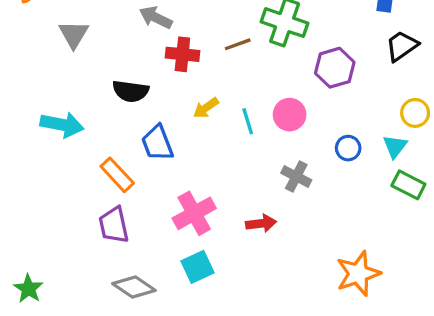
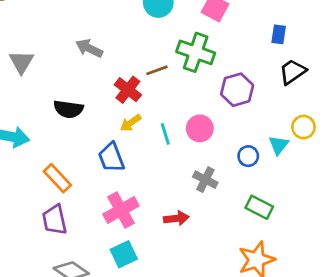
red cross: (182, 54) -> (128, 90), moved, turned 32
blue trapezoid: (157, 143) -> (111, 157), moved
cyan triangle: (395, 146) -> (279, 145), moved
green rectangle: (408, 185) -> (259, 207), moved

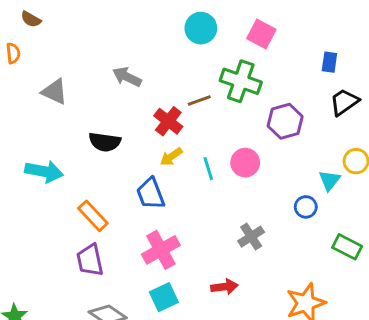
gray triangle: (21, 62) -> (54, 92), turned -36
blue circle: (248, 156) -> (306, 207), moved
gray cross: (205, 180) -> (251, 237), moved, turned 30
green rectangle: (259, 207) -> (347, 247), moved
red arrow: (176, 218) -> (224, 287), moved

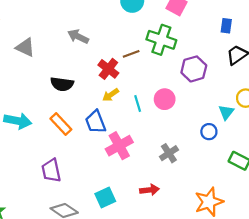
cyan arrow: (44, 171) -> (18, 121), moved
orange rectangle: (93, 216) -> (61, 124), moved
pink cross: (161, 250) -> (119, 146), moved

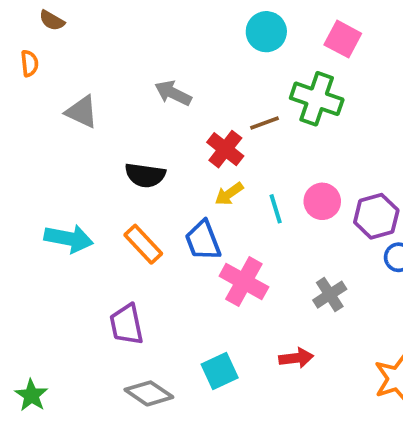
purple hexagon: (194, 69) -> (376, 216), moved
pink cross: (119, 146) -> (244, 282), turned -32

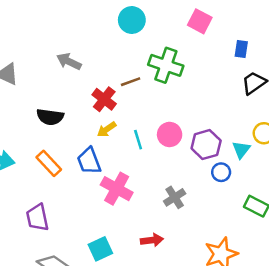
pink square: (343, 39) -> (200, 21), moved

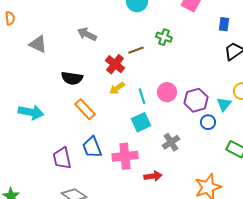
green cross: (166, 65) -> (164, 37), size x0.6
blue trapezoid: (89, 161) -> (92, 147), moved
orange rectangle: (49, 163) -> (85, 109), moved
pink cross: (117, 189) -> (125, 156), moved, turned -35
cyan square: (100, 249) -> (141, 122), moved

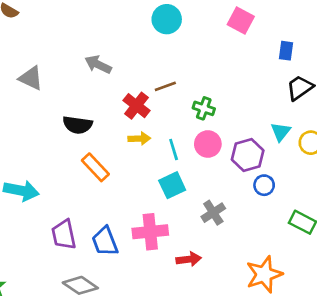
green cross: (164, 37) -> (204, 108), moved
yellow arrow: (117, 88) -> (139, 139), turned -147
cyan triangle: (224, 104) -> (281, 132), moved
cyan arrow: (31, 112) -> (21, 191), moved
blue trapezoid: (92, 147) -> (105, 241), moved

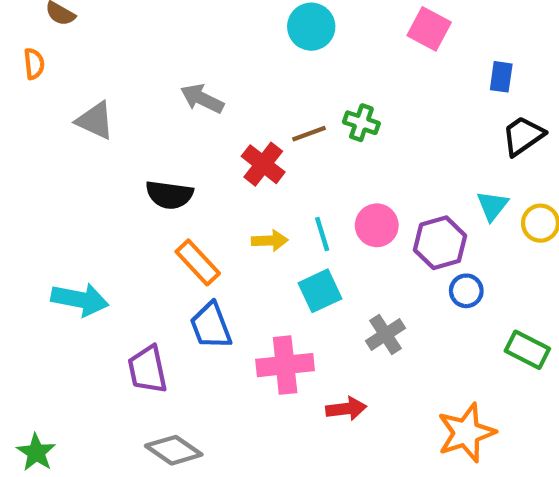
green cross: (204, 108) -> (361, 123), moved
yellow arrow: (139, 139) -> (270, 241), moved
blue trapezoid: (105, 241) -> (211, 326), moved

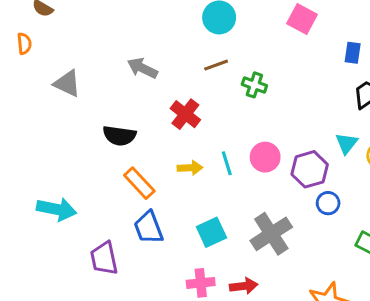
brown line: (309, 134) -> (216, 65), moved
cyan square: (320, 291) -> (211, 232), moved
gray cross: (385, 334) -> (271, 234), size x1.5
pink cross: (285, 365) -> (201, 283), moved, size x0.7

